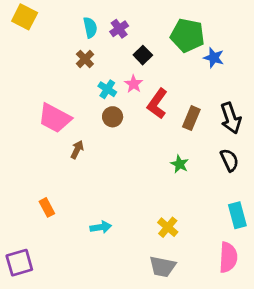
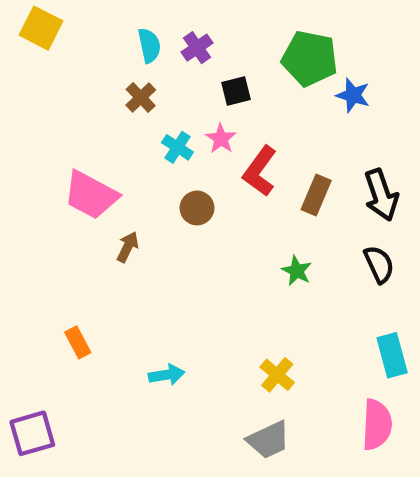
black square: (143, 55) -> (236, 91), turned 30
brown circle: (113, 117) -> (197, 208), moved
gray trapezoid: (162, 267) -> (269, 440), turned -36

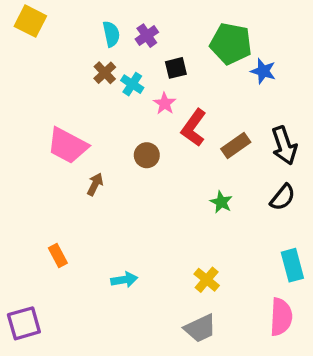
cyan cross: (177, 147) -> (132, 84), moved
brown rectangle: (316, 195) -> (236, 146), turned 32
black semicircle: (379, 264) -> (283, 197), turned 64

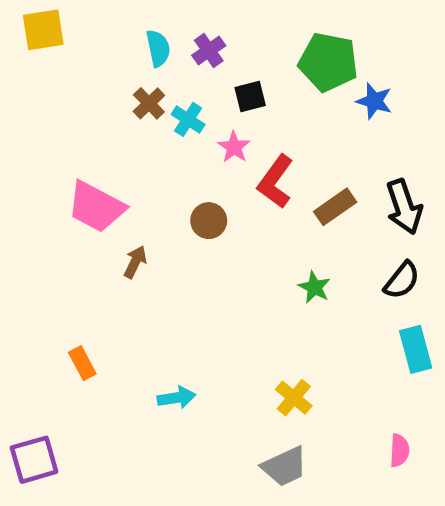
yellow square: (30, 21) -> (43, 30), turned -36
cyan rectangle: (292, 265) -> (416, 349), moved
pink semicircle: (281, 317) -> (399, 450), size x0.6

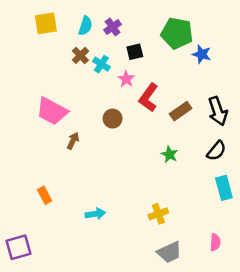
yellow square: (43, 30) -> (46, 23), moved
cyan semicircle: (158, 48) -> (85, 26), turned 30
yellow cross: (294, 398) -> (158, 214), turned 30
gray trapezoid: (285, 467) -> (169, 252), moved

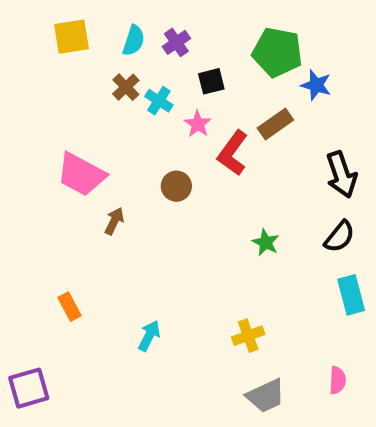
brown rectangle: (181, 111) -> (275, 124), moved
cyan arrow: (95, 214) -> (149, 336), turned -54

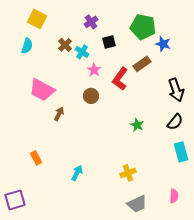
yellow square: (71, 37) -> (37, 19), turned 36
cyan semicircle: (134, 41) -> (27, 46), moved
pink star: (198, 124) -> (94, 70), moved

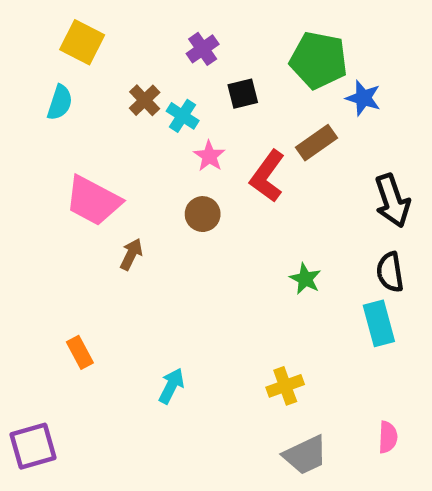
black semicircle: (175, 122) -> (390, 272), turned 132
cyan rectangle: (181, 152) -> (379, 323), moved

